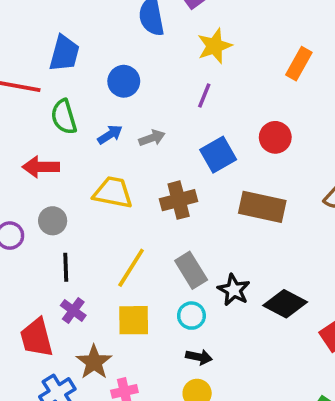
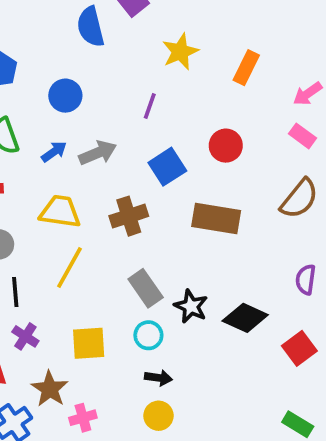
yellow star: (215, 46) -> (180, 52), moved
gray arrow: (152, 138) -> (98, 153), size x1.4
yellow line: (131, 268) -> (70, 268), moved

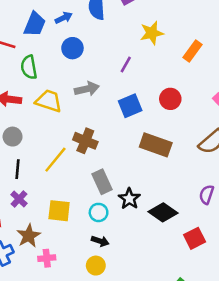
blue arrow: (54, 152) -> (64, 18), moved
yellow trapezoid: (60, 212) -> (49, 101), moved
brown cross: (129, 216) -> (85, 141), moved, turned 30

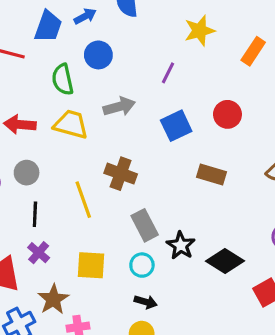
green semicircle: (29, 67) -> (63, 79), moved
brown rectangle: (156, 145) -> (211, 175), size x0.7
yellow line: (55, 160) -> (83, 200), turned -56

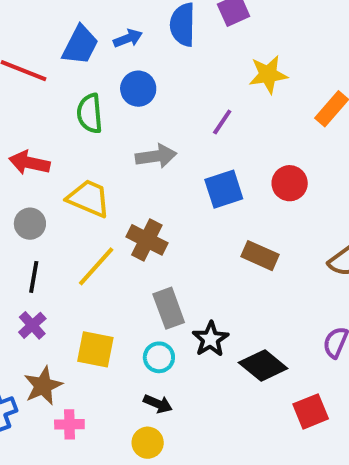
yellow trapezoid: (71, 124) -> (89, 198), moved
yellow line: (83, 200) -> (96, 266), turned 54

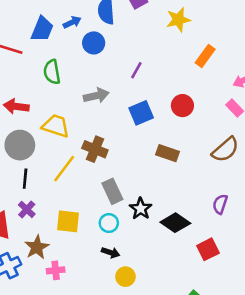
yellow star: (268, 74) -> (178, 20), moved
blue circle: (138, 89) -> (94, 43), moved
gray circle: (30, 224) -> (20, 145), size x1.5
yellow circle: (148, 443) -> (125, 277), moved

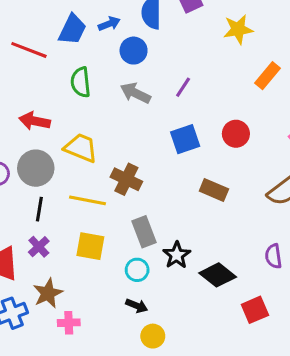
gray arrow: (96, 96) -> (135, 93), moved, turned -145
yellow line: (64, 169) -> (87, 200), turned 60
purple semicircle: (220, 204) -> (273, 256), turned -30
yellow square: (68, 221) -> (90, 246), moved

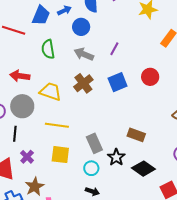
brown cross: (126, 179) -> (83, 83), moved, turned 30
brown rectangle: (214, 190) -> (136, 135), moved
black line: (39, 209) -> (15, 134), moved

